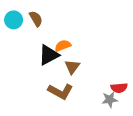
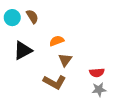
black triangle: (49, 55) -> (23, 50), moved
red semicircle: (119, 88) -> (97, 73), moved

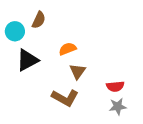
brown semicircle: (32, 17) -> (39, 20), turned 56
cyan circle: (12, 18) -> (15, 31), moved

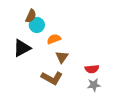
cyan circle: (15, 31) -> (37, 25), moved

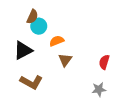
red semicircle: (92, 69) -> (104, 62), moved, turned 112
brown L-shape: (52, 78) -> (31, 82), moved

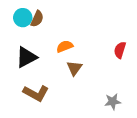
cyan circle: (39, 26) -> (23, 18), moved
red semicircle: (104, 62) -> (120, 50), moved

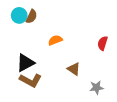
black triangle: (26, 57) -> (25, 63), moved
brown triangle: (74, 68) -> (74, 69), moved, turned -32

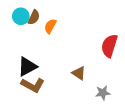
orange semicircle: (55, 40) -> (50, 26), moved, turned -40
red semicircle: (103, 43) -> (109, 46), size x1.5

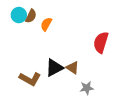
black triangle: (27, 67) -> (54, 68), moved
gray star: (103, 93) -> (87, 88), moved

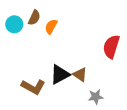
cyan circle: (19, 15) -> (14, 24), moved

